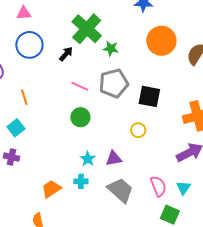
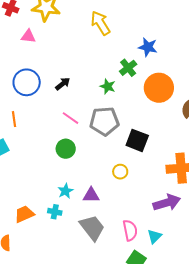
green cross: (87, 29) -> (128, 68), moved, size x0.6
blue circle: (29, 45) -> (27, 82), moved

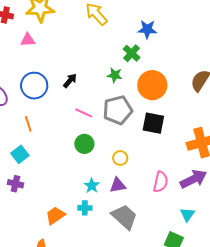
orange circle: (159, 88) -> (152, 85), moved
yellow circle: (120, 172) -> (120, 158), moved
pink semicircle: (130, 230) -> (161, 182), moved, turned 35

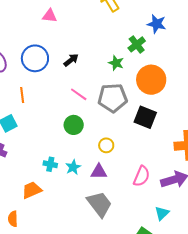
pink triangle: (28, 40) -> (50, 16), moved
cyan cross: (85, 208) -> (50, 164), moved

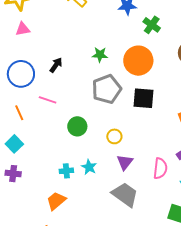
green cross: (137, 44) -> (152, 25), moved
pink line: (79, 94) -> (48, 100), moved
purple triangle: (99, 172) -> (125, 162), moved, turned -36
pink semicircle: (142, 176) -> (160, 168), moved

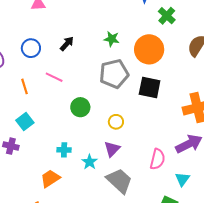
blue circle: (21, 74) -> (31, 48), size x0.7
cyan square: (14, 144) -> (25, 121), moved
purple triangle: (125, 162) -> (112, 149), moved
cyan star: (89, 167) -> (90, 162), moved

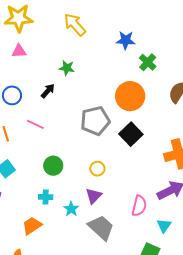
green star: (112, 39) -> (67, 68), moved
black square: (150, 87) -> (131, 134), turned 35
green circle: (80, 107) -> (53, 166), moved

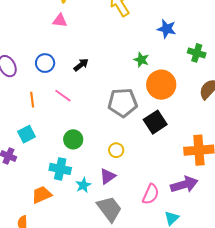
green cross: (148, 62) -> (197, 53), moved, turned -36
green star: (67, 68) -> (141, 60), moved
cyan cross: (46, 197) -> (60, 169), size x1.5

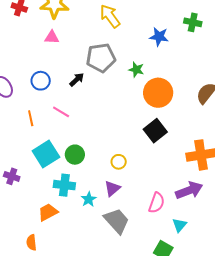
green cross: (197, 53) -> (193, 22), moved
gray pentagon: (123, 103) -> (101, 58), moved
cyan square: (26, 134) -> (46, 154), moved, size x1.5

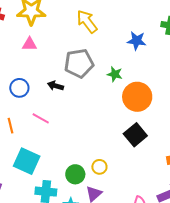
black arrow: (77, 80) -> (55, 86), turned -119
cyan square: (46, 154) -> (27, 161), turned -32
green circle: (75, 155) -> (75, 174), moved

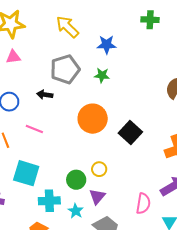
blue star: (137, 41) -> (107, 45), moved
orange circle: (137, 97) -> (93, 119), moved

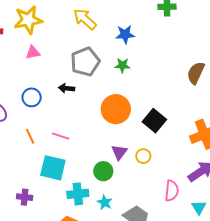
pink line: (34, 129) -> (61, 136), moved
yellow circle: (99, 169) -> (143, 156), moved
purple triangle: (97, 197) -> (119, 152), moved

